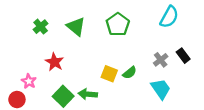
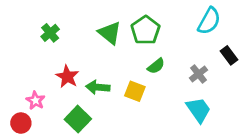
green triangle: (76, 27) -> (110, 33), moved
black rectangle: (183, 56) -> (229, 55), moved
green semicircle: (130, 73) -> (156, 66), moved
green arrow: (88, 94) -> (98, 87), moved

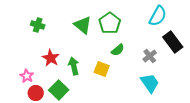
green cross: (50, 33) -> (38, 25), turned -32
black rectangle: (229, 55) -> (173, 42), size x1.5
green arrow: (98, 87) -> (74, 66), turned 72
red circle: (21, 123) -> (36, 93), moved

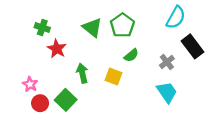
red star: (51, 58) -> (57, 49), moved

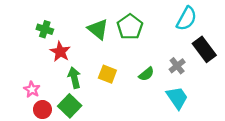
green semicircle: (131, 55) -> (146, 74), moved
green arrow: (82, 73) -> (74, 78), moved
yellow square: (113, 76) -> (107, 74), moved

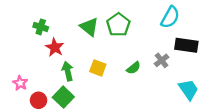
black rectangle: (204, 49) -> (186, 45), turned -45
pink star: (32, 89) -> (20, 83), moved
cyan trapezoid: (177, 98) -> (189, 89), moved

